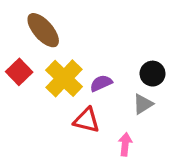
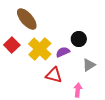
black circle: (152, 74) -> (79, 39), moved

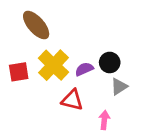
black circle: (79, 39) -> (110, 62), moved
red square: (12, 45) -> (19, 72), moved, turned 35

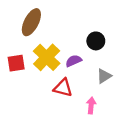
brown ellipse: (36, 25) -> (31, 22), turned 68
black circle: (110, 62) -> (96, 41), moved

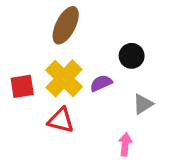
brown ellipse: (31, 22) -> (66, 25), moved
red triangle: (63, 88) -> (61, 120), moved

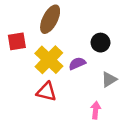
red square: (22, 86) -> (17, 41), moved

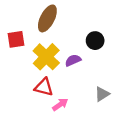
gray triangle: (109, 79) -> (102, 94), moved
pink arrow: (96, 110) -> (60, 105), moved, turned 49

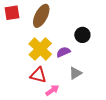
red square: (16, 39) -> (12, 13), moved
gray triangle: (102, 94) -> (75, 73), moved

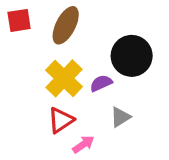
black circle: (82, 35) -> (132, 56), size x1.6
red triangle: (38, 75) -> (61, 120), turned -48

